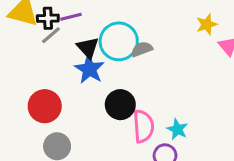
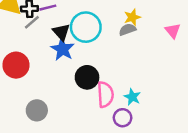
yellow star: (207, 24) -> (132, 17), moved
gray semicircle: (142, 49) -> (127, 30), moved
red circle: (45, 106) -> (16, 65), moved

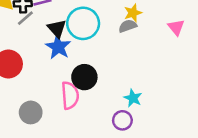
pink semicircle: (105, 94) -> (70, 95), moved

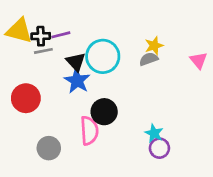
gray line: (25, 18) -> (43, 51), turned 30
purple circle: (122, 120) -> (159, 148), moved

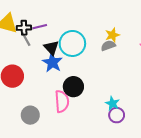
gray line: (43, 51) -> (26, 39), turned 72

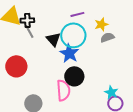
purple line: (40, 27) -> (77, 14), moved
yellow star: (112, 35) -> (101, 24), moved
blue star: (52, 62) -> (69, 53), moved

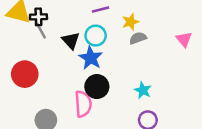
cyan circle: (73, 35) -> (96, 36), size x0.7
cyan star: (111, 92) -> (143, 90), moved

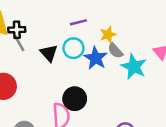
gray semicircle: (138, 38) -> (115, 51), turned -112
blue star: (91, 58) -> (96, 58), moved
cyan star: (143, 90) -> (134, 67), moved, size x1.5

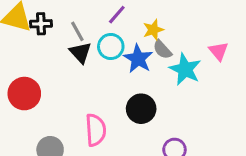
purple line: (78, 22) -> (117, 15), turned -35
gray line: (19, 43) -> (77, 31), moved
black circle: (75, 99) -> (141, 109), moved

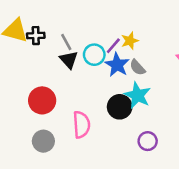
purple line: (117, 15) -> (113, 46), moved
gray semicircle: (162, 50) -> (137, 67), moved
cyan star: (185, 69) -> (137, 95), moved
red circle: (24, 94) -> (42, 100), moved

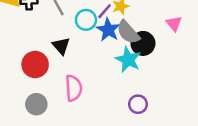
black triangle: (69, 60) -> (61, 46), moved
gray semicircle: (137, 67) -> (128, 32), size x1.5
black circle: (120, 107) -> (143, 43), moved

